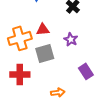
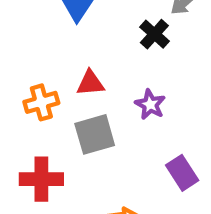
orange cross: (20, 38) -> (41, 102), size x0.7

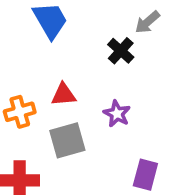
purple rectangle: (182, 173) -> (145, 175), turned 48

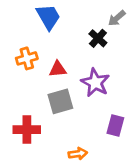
orange cross: (20, 112) -> (27, 58), moved
purple star: (117, 114) -> (95, 83), size x1.5

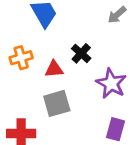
black cross: (98, 38) -> (81, 53), moved
purple star: (95, 83) -> (111, 83), moved

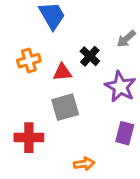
gray arrow: (117, 15) -> (126, 39), moved

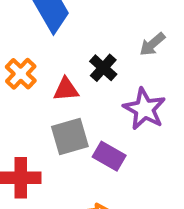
orange cross: (29, 61) -> (21, 74), turned -30
purple rectangle: (125, 133) -> (109, 156), moved, turned -75

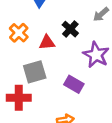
gray square: (70, 136) -> (35, 72), moved

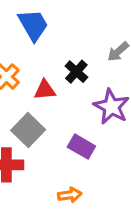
gray square: (35, 72) -> (28, 130), turned -30

